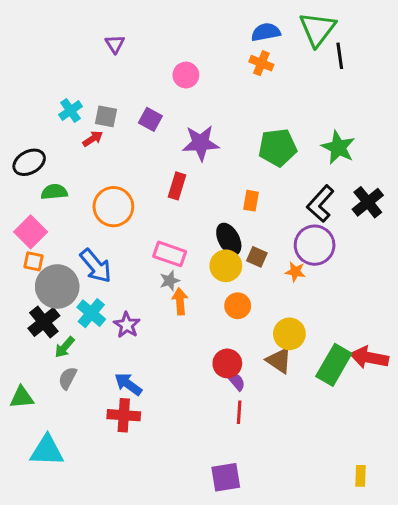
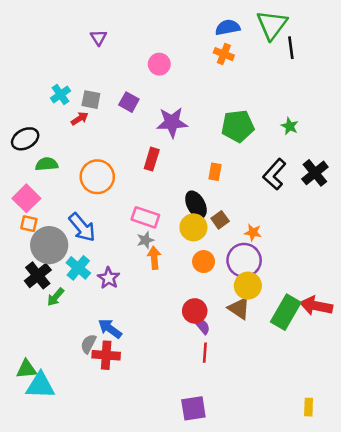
green star: (338, 147) -> (290, 126), size x0.6
purple circle: (315, 245) -> (244, 260), moved
brown square: (257, 257) -> (220, 220), turned 30
gray semicircle: (68, 378) -> (88, 344), moved
green triangle: (22, 397) -> (26, 369), moved

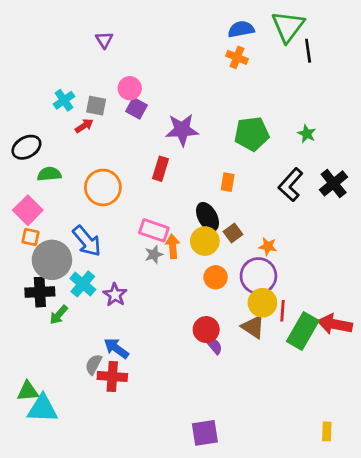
pink circle: (159, 64) -> (130, 88), moved
orange arrow: (154, 258) -> (173, 246), moved
black cross: (38, 275) -> (40, 292), turned 36
red line: (205, 353) -> (283, 311), moved

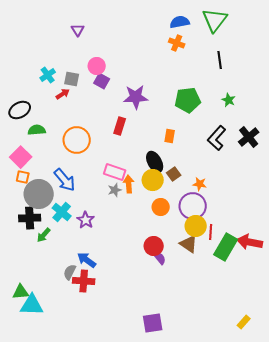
black line: (308, 51) -> (220, 60), moved
yellow rectangle: (327, 431) -> (244, 322), turned 40

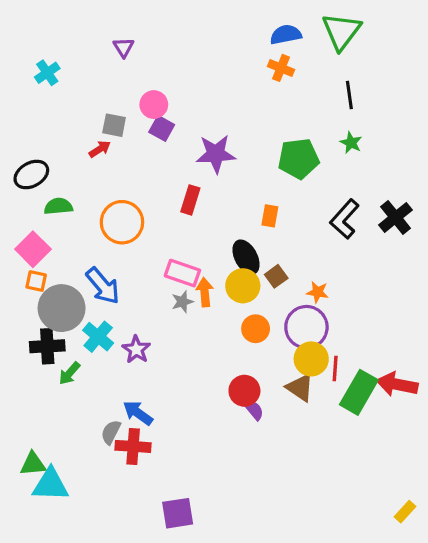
cyan cross: (48, 75) -> (47, 73), moved
green star: (229, 100) -> (351, 143), moved
yellow rectangle: (244, 322) -> (405, 512), moved
purple square: (153, 323) -> (178, 513), moved

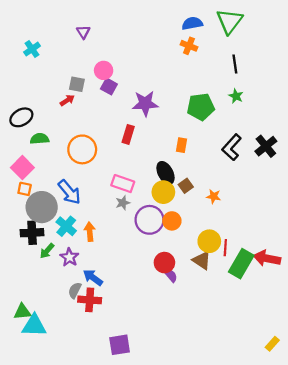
orange arrow: (205, 292) -> (90, 232), moved
purple circle: (306, 327) -> (149, 220), moved
purple star: (136, 349) -> (69, 257), moved

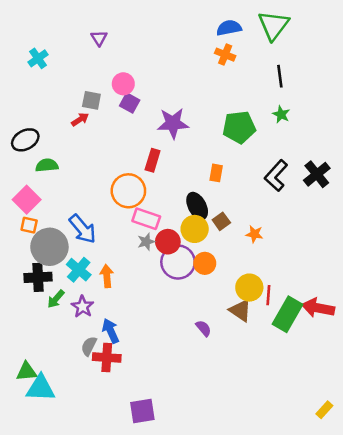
orange circle: (82, 149) -> (128, 191), moved
red circle: (164, 263) -> (168, 242), moved
blue arrow: (93, 278) -> (111, 331), turned 30

